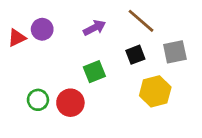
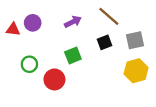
red triangle: (17, 38) -> (13, 29), turned 32
yellow hexagon: (155, 91) -> (136, 71), moved
green circle: (38, 100) -> (29, 64), moved

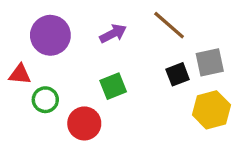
purple circle: (33, 23) -> (50, 35), size x1.5
red triangle: (13, 29) -> (20, 74), moved
black square: (105, 42) -> (178, 74), moved

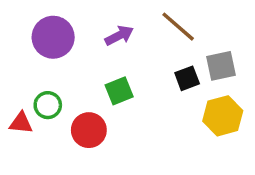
red triangle: (20, 74) -> (21, 123), moved

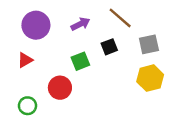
black square: (187, 78) -> (109, 47), moved
green circle: (48, 105) -> (28, 106), moved
red triangle: (21, 123) -> (25, 60), moved, turned -35

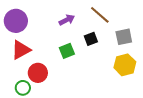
purple circle: (36, 25) -> (16, 21), moved
red triangle: (25, 60) -> (21, 50), size x1.5
red circle: (60, 88) -> (38, 73), moved

